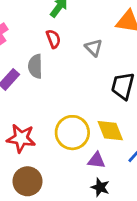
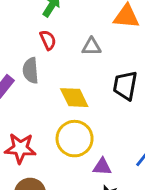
gray triangle: (94, 48) -> (91, 47), turned -42
yellow diamond: (110, 131) -> (74, 98), moved

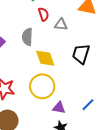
red semicircle: (48, 40) -> (44, 14), moved
gray semicircle: (31, 70) -> (27, 37), moved

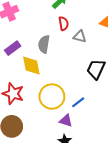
yellow diamond: (45, 58) -> (31, 66), moved
blue line: (88, 105) -> (78, 102), moved

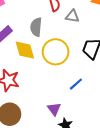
yellow circle: (52, 97) -> (56, 52), moved
purple triangle: (66, 121) -> (54, 109), moved, turned 40

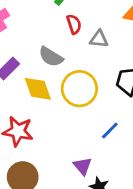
gray semicircle: (36, 27) -> (51, 57), turned -60

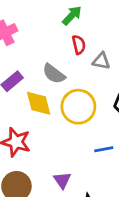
blue line: (110, 130) -> (104, 149), turned 30
purple triangle: (83, 166) -> (62, 180), moved

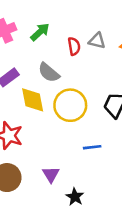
green arrow: (72, 15) -> (40, 32), moved
gray triangle: (101, 61) -> (97, 41), moved

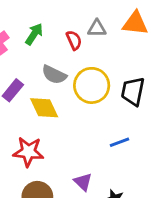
yellow circle: (70, 105) -> (92, 85), moved

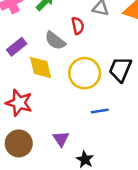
red semicircle: (74, 40) -> (78, 26), moved
yellow circle: (92, 85) -> (85, 73), moved

